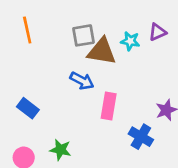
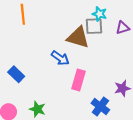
gray square: (83, 35) -> (94, 26), moved
cyan star: (130, 41) -> (99, 14), moved

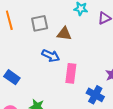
gray square: (94, 26) -> (40, 23), moved
brown triangle: (78, 37) -> (64, 34), size x0.7

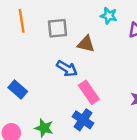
pink rectangle: (71, 73) -> (89, 92), turned -48
blue cross: (95, 95) -> (83, 120), moved

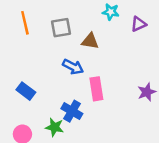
pink rectangle: (89, 92) -> (96, 89), turned 30
blue cross: (83, 120) -> (72, 111), moved

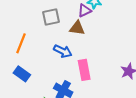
orange line: (25, 23) -> (21, 43), moved, turned 36
purple triangle: (139, 24) -> (84, 11), moved

